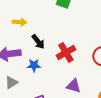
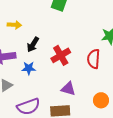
black arrow: (38, 42) -> (33, 45), turned 70

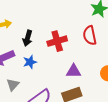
red cross: (61, 55) -> (57, 41), turned 30

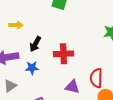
red semicircle: (90, 35) -> (96, 78), moved

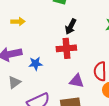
black arrow: (35, 44) -> (71, 27), moved

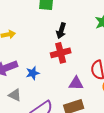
gray triangle: (14, 82) -> (15, 95), turned -48

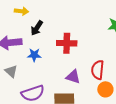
black arrow: (61, 31) -> (37, 28), moved

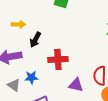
red cross: (67, 43) -> (58, 59), moved
blue star: (34, 55) -> (31, 77), moved

